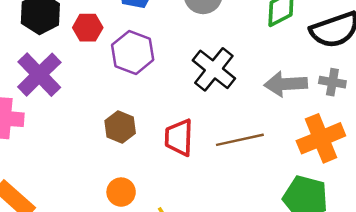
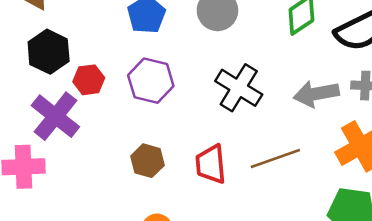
red hexagon: (88, 28) -> (89, 80), moved

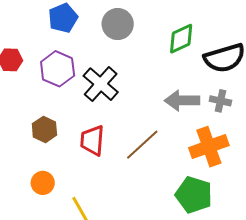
black cross: (239, 88) -> (101, 84), moved
brown line: (275, 159) -> (142, 145), turned -33

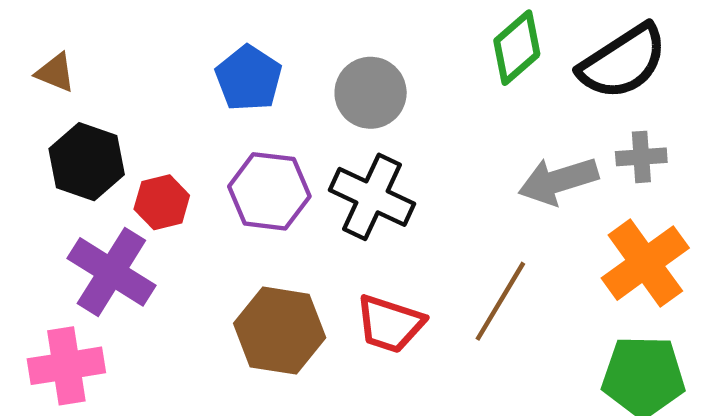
gray circle: (118, 24) -> (371, 93), moved
brown hexagon: (44, 129) -> (280, 331), size x1.5
red trapezoid: (92, 140) -> (390, 324), turned -60

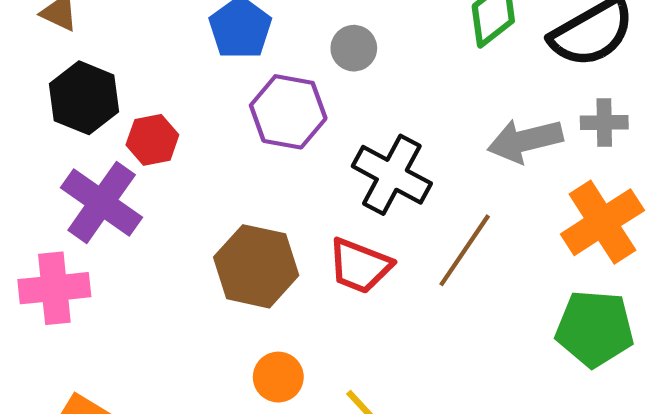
gray circle: (371, 93) -> (354, 48), size x0.7
purple hexagon: (269, 191) -> (288, 112), moved
black cross: (372, 197) -> (392, 175), moved

